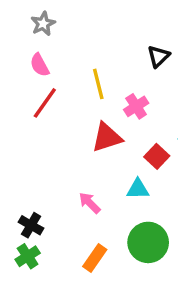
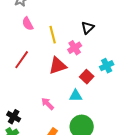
black triangle: (158, 56) -> (88, 28), moved
pink semicircle: (40, 65) -> (28, 24), moved
red line: (45, 103) -> (22, 60), moved

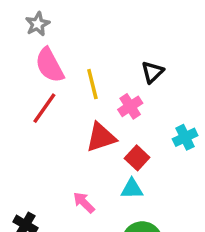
pink semicircle: (28, 24) -> (50, 65), size x1.5
red line: (22, 60) -> (44, 108), moved
red square: (87, 77) -> (137, 158), moved

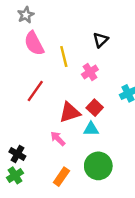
black triangle: (152, 72) -> (101, 40), moved
red line: (44, 108) -> (35, 91), moved
red triangle: (101, 137) -> (70, 112), moved

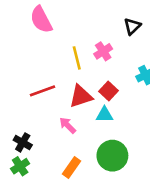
black triangle: (101, 40) -> (132, 26), moved
yellow line: (64, 57) -> (77, 58), moved
red line: (35, 91) -> (42, 91), moved, turned 35

